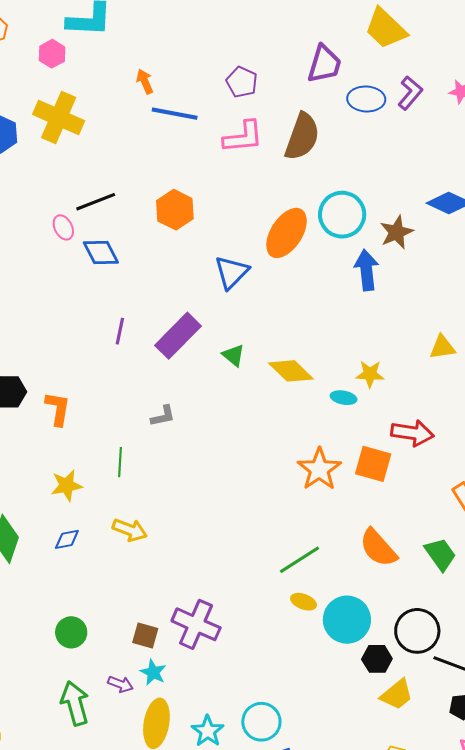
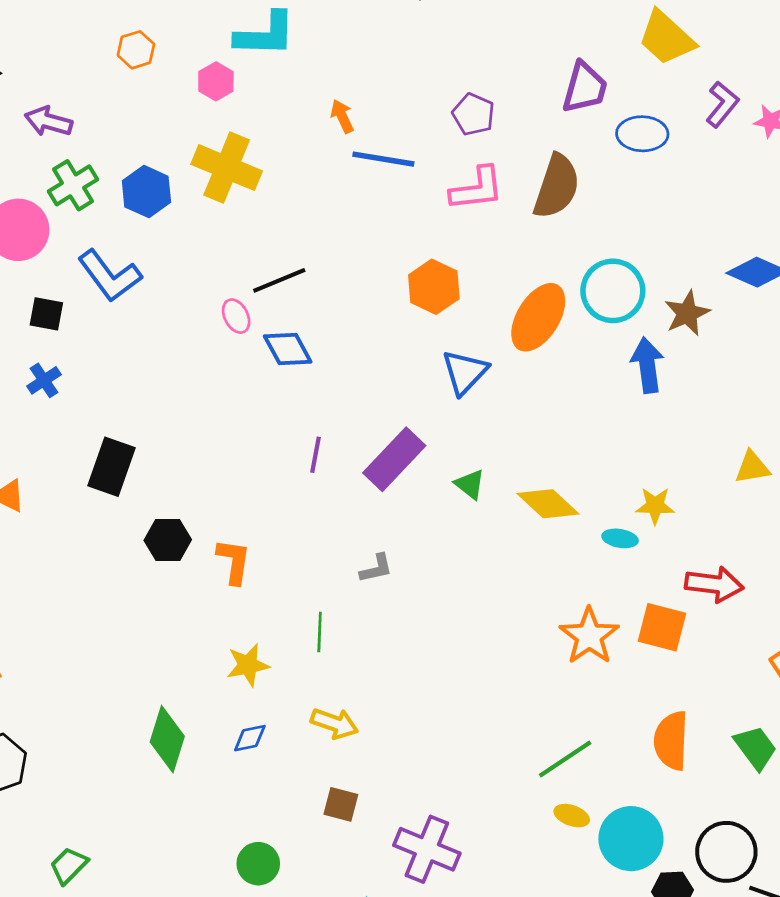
purple L-shape: (410, 93) -> (722, 104), moved
orange hexagon: (175, 210) -> (434, 287), moved
orange semicircle: (378, 548) -> (671, 741), turned 45
brown square: (145, 636) -> (341, 804), moved

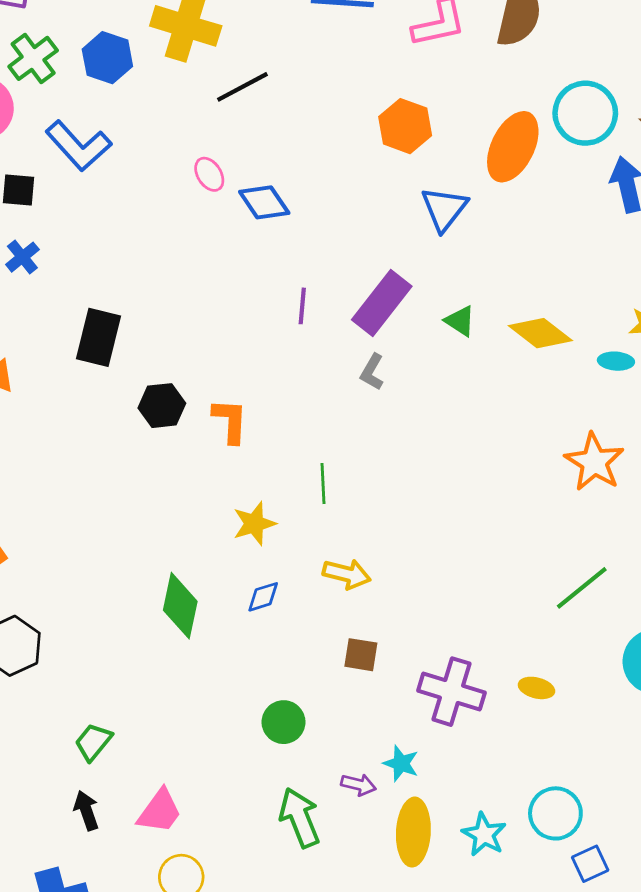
black line: (279, 280) -> (242, 87), moved
gray L-shape: (376, 568) -> (372, 372), moved, turned 138
yellow ellipse: (572, 816) -> (536, 688), moved

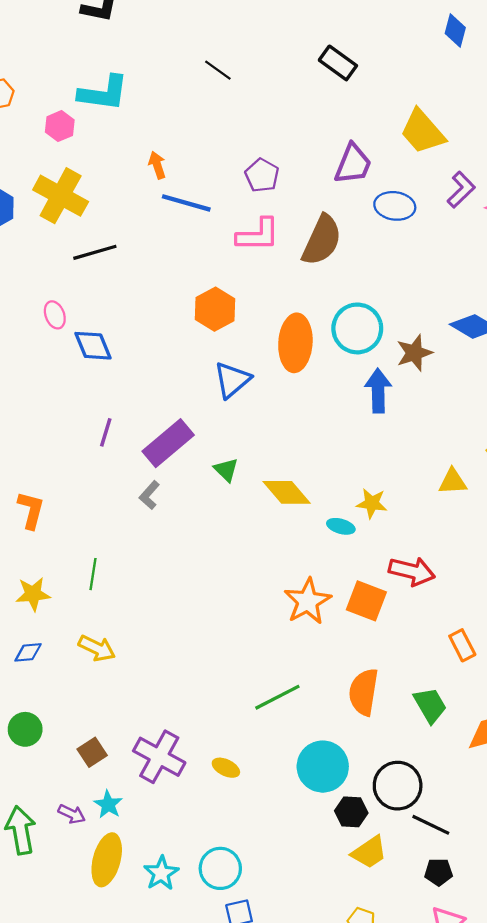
orange ellipse: (513, 147) -> (295, 343), turned -34
brown square: (361, 655) -> (92, 752), moved, turned 36
green circle: (284, 722) -> (25, 729), moved

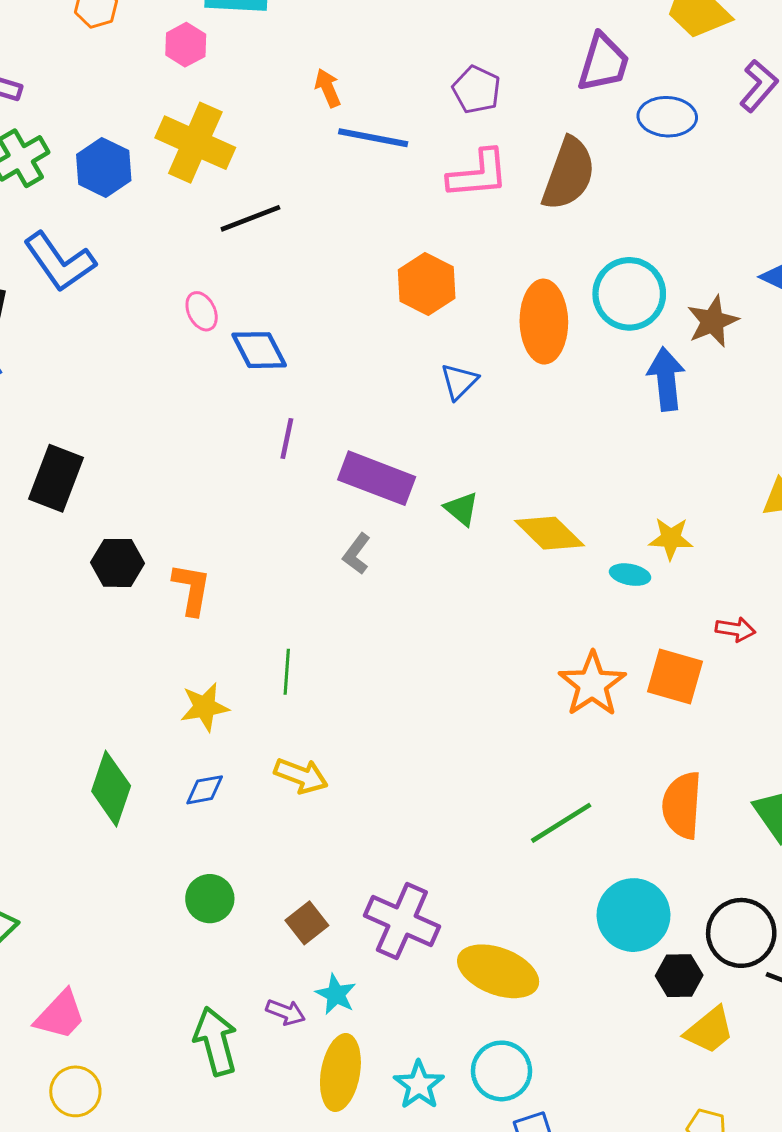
blue triangle: (232, 380) -> (459, 381), size x0.7
purple line: (106, 432) -> (287, 438), moved
purple rectangle: (168, 443) -> (377, 478), turned 66
red arrow: (412, 571) -> (735, 629), size x0.6
yellow ellipse: (226, 768) -> (498, 971), moved, size x2.0

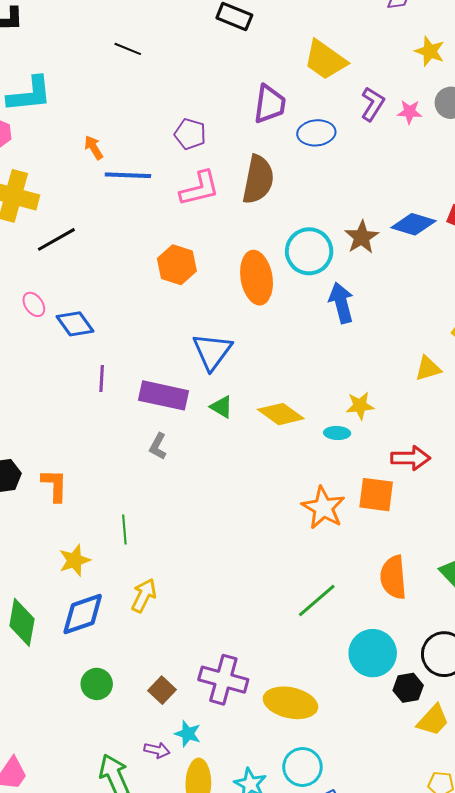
brown star: (713, 321) -> (362, 237), moved
blue triangle: (459, 381) -> (212, 351), moved, size x1.6
red arrow: (735, 629) -> (411, 458), size x1.5
yellow arrow: (301, 776) -> (144, 595), turned -76
blue diamond: (205, 790) -> (83, 614), size x1.8

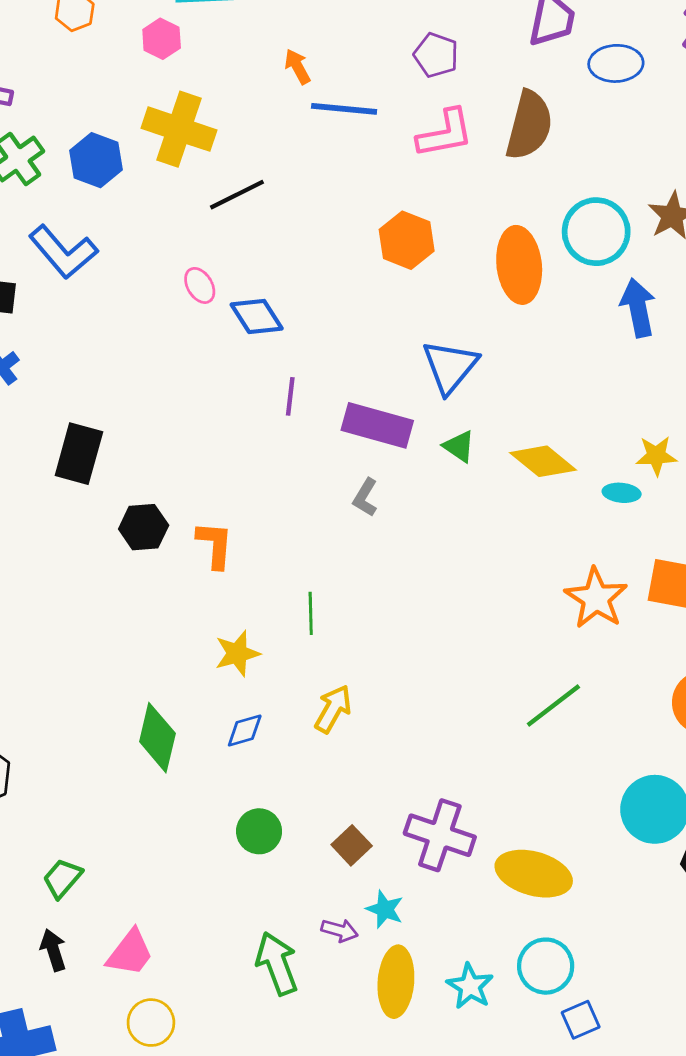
green line: (317, 600) -> (553, 705), moved
blue diamond: (83, 614) -> (245, 731), size x0.6

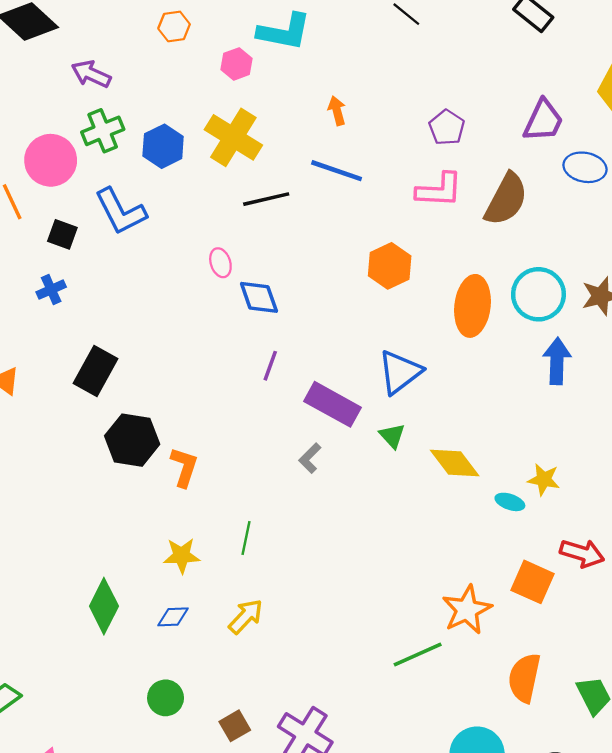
blue line: (344, 109) -> (337, 171), moved
black hexagon: (144, 527) -> (132, 440), size x1.4
orange star: (596, 598) -> (467, 610), moved

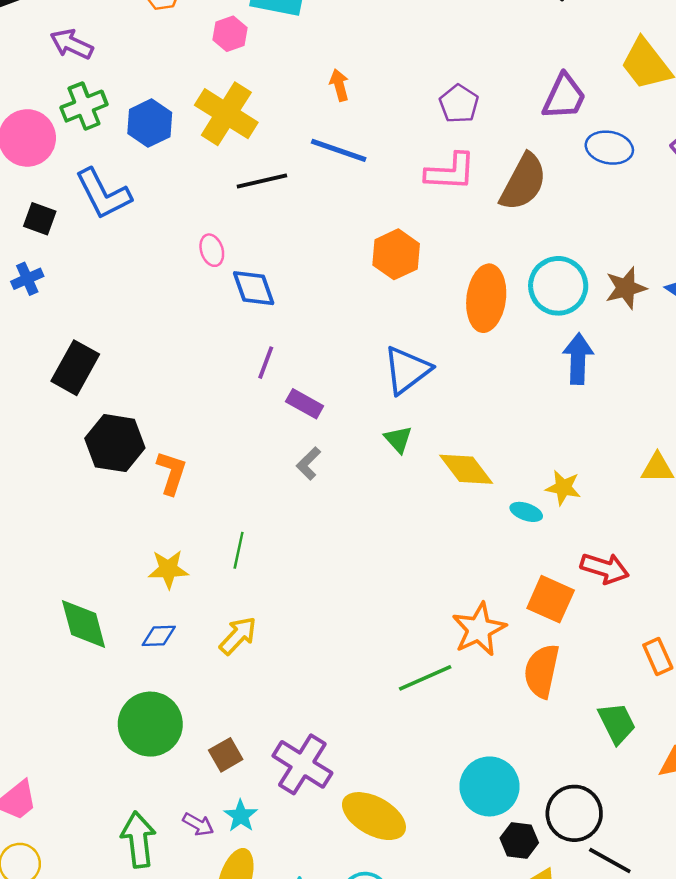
purple rectangle: (333, 404) -> (305, 404), moved, size x0.6
green diamond: (104, 606) -> (84, 624), turned -42
orange semicircle: (524, 678) -> (542, 671), moved
green circle: (166, 698) -> (150, 724), size x1.6

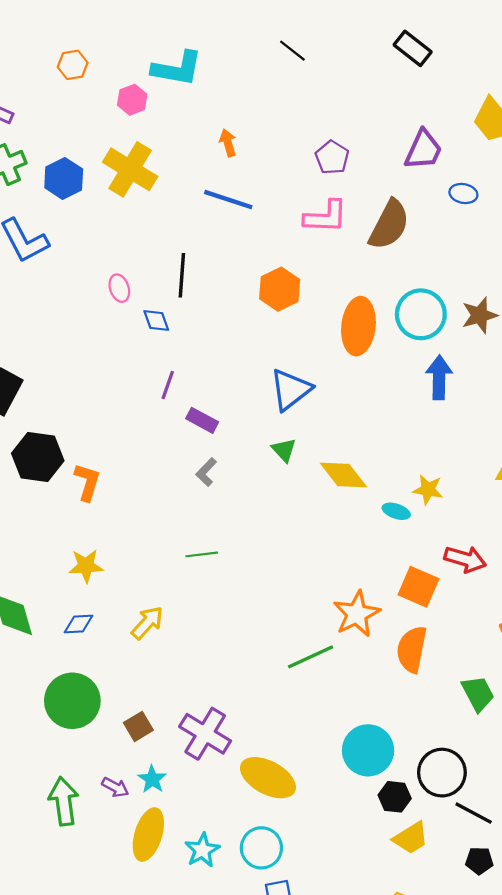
blue ellipse: (609, 148) -> (463, 194), size x0.7
black line: (262, 181) -> (182, 275), moved, turned -72
blue diamond: (254, 288) -> (156, 320), size x0.7
green line: (239, 550) -> (202, 554), moved, turned 72

